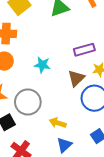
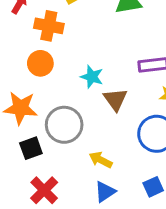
brown triangle: (76, 78) -> (115, 100), moved, turned -30

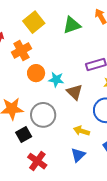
orange cross: (49, 26) -> (21, 50), turned -30
orange circle: (40, 63) -> (36, 73), moved
yellow arrow: (101, 160) -> (82, 131), moved

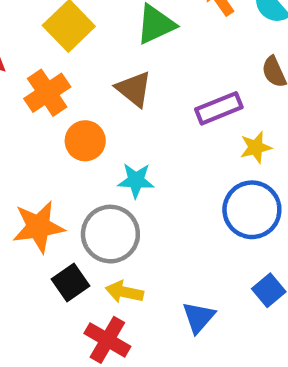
cyan star: (56, 80) -> (136, 180), moved
brown triangle: (75, 92) -> (134, 89), moved
yellow arrow: (82, 131) -> (124, 292), moved

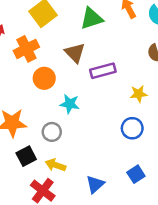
purple rectangle: (219, 108) -> (103, 71), moved
blue circle: (252, 210) -> (132, 128), size x0.7
gray circle: (110, 234) -> (52, 132), size x0.6

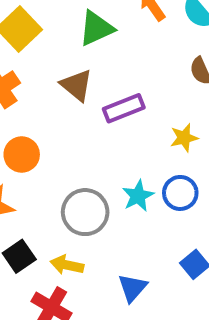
orange circle: (44, 78) -> (22, 155), moved
cyan star: (70, 104) -> (138, 196), moved, turned -30
gray circle: (52, 132) -> (85, 212), moved, size x1.5

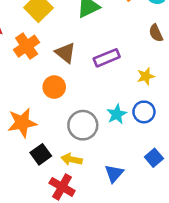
brown triangle: (77, 85) -> (65, 53), moved
orange circle: (22, 155) -> (54, 87), moved

